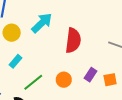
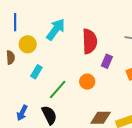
purple rectangle: (90, 75) -> (107, 61), moved

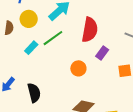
green line: (58, 89) -> (53, 38), moved

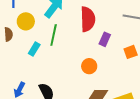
green line: (53, 38) -> (54, 35), turned -30
orange circle: (78, 68) -> (89, 66), moved

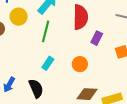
cyan rectangle: (34, 49) -> (48, 63), moved

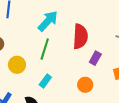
yellow circle: (19, 17) -> (17, 65), moved
orange circle: (80, 64) -> (85, 85), moved

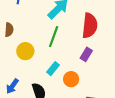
purple rectangle: (95, 58) -> (86, 54), moved
orange circle: (85, 85) -> (71, 79), moved

